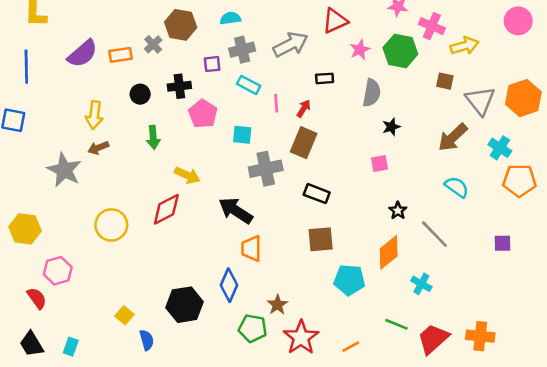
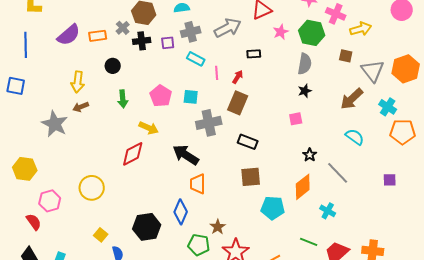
black cross: (179, 86) -> (142, 41), moved
gray semicircle: (372, 93) -> (305, 64), moved
pink pentagon: (203, 114) -> (161, 96), moved
yellow circle: (111, 225) -> (92, 188), moved

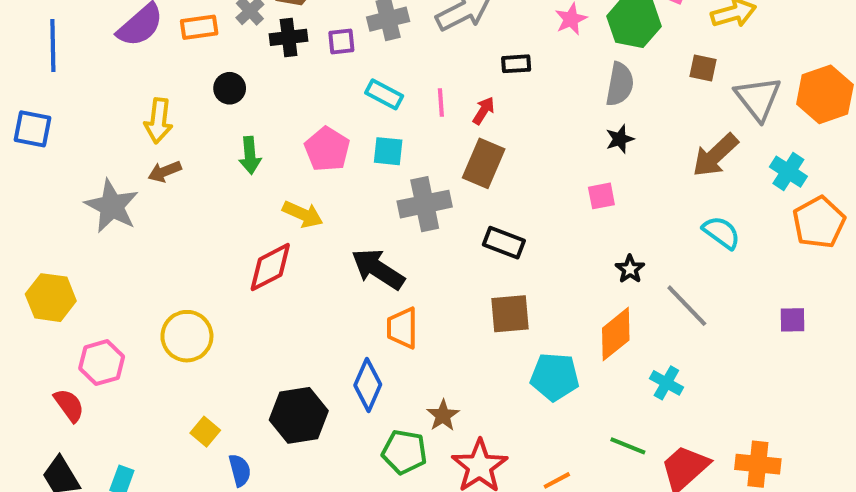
cyan rectangle: (196, 59) -> (384, 94), moved
orange pentagon: (403, 132) -> (819, 222), turned -30

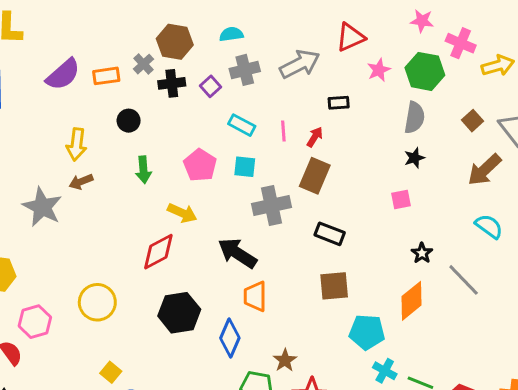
purple square: (341, 41) -> (210, 86), turned -36
brown square: (703, 68) -> (473, 121), moved, turned 36
cyan cross: (666, 383) -> (385, 371), moved
black hexagon: (299, 415) -> (179, 313), moved

